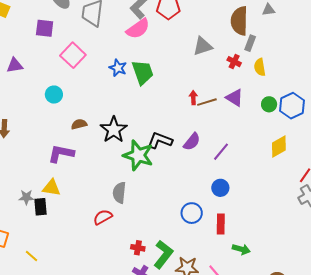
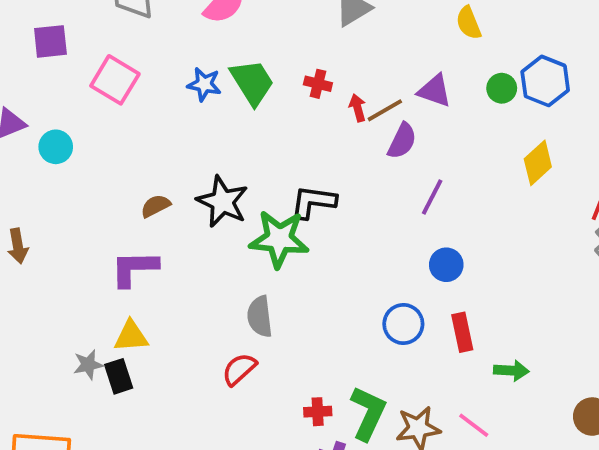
red cross: (234, 62) -> (318, 84), moved
cyan circle: (54, 95) -> (56, 147), moved
purple semicircle: (192, 142) -> (402, 141), moved

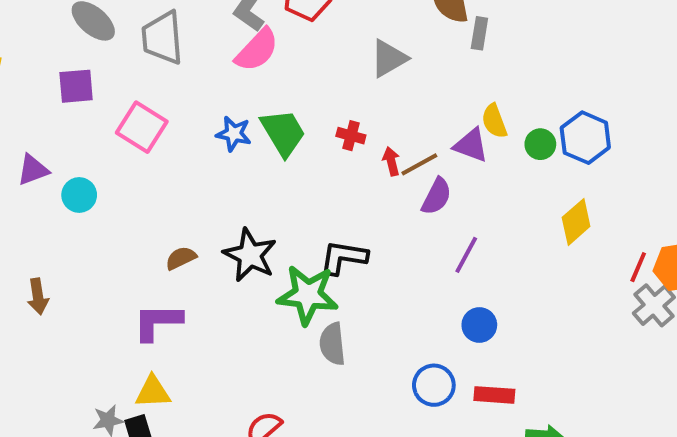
yellow semicircle: (469, 23) -> (494, 121), moved
gray semicircle: (260, 317) -> (332, 344), moved
red rectangle: (462, 332) -> (494, 395), turned -75

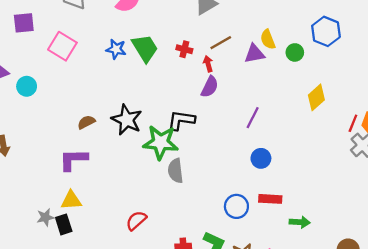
blue hexagon: (585, 138) -> (326, 31), moved
purple triangle: (471, 145) -> (254, 54), turned -30
brown line: (419, 164) -> (221, 43), moved
purple semicircle: (437, 196) -> (210, 87), moved
blue circle: (434, 385) -> (236, 206), moved

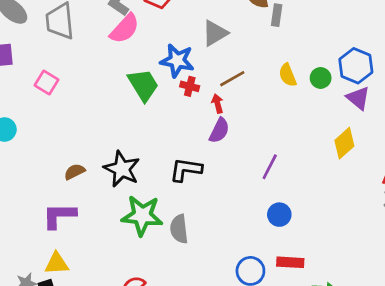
pink square: (62, 46) -> (47, 83), size x0.7
blue star: (116, 49) -> (177, 61), moved, size x1.4
green circle: (295, 52) -> (321, 78), moved
purple triangle: (254, 54) -> (358, 98), moved, turned 50
green star: (161, 142) -> (142, 216), moved

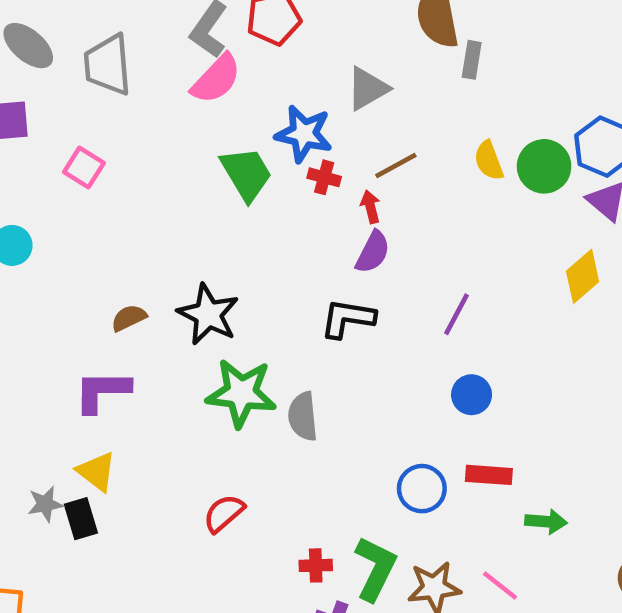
green circle: (321, 78) -> (544, 166), size x1.5
black L-shape: (186, 170) -> (348, 318), moved
yellow triangle: (57, 263) -> (97, 472), turned 40

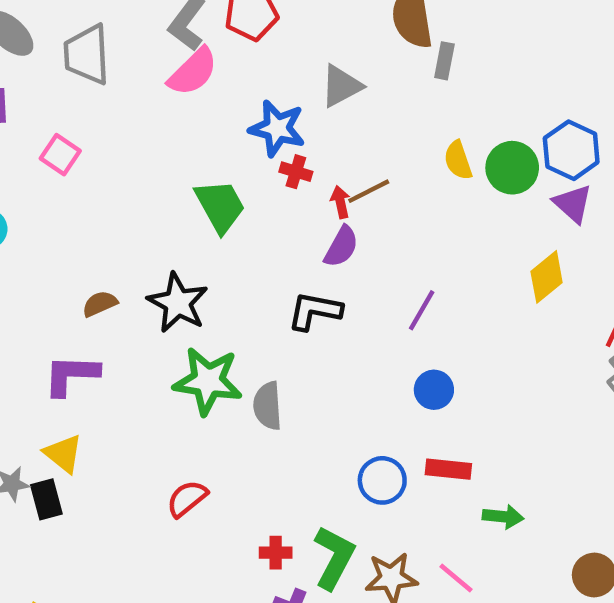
brown line: (396, 165) -> (369, 191), moved
green trapezoid: (246, 174) -> (220, 206), moved

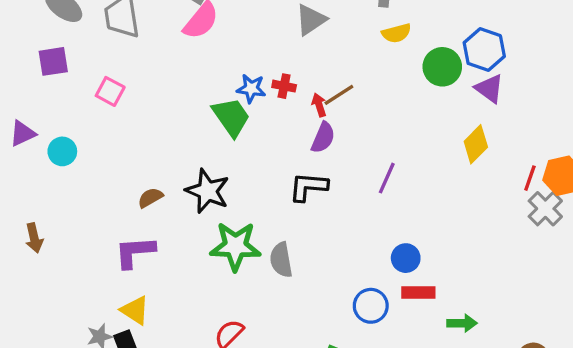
blue star: (277, 128) -> (251, 88), moved, size x0.7
yellow semicircle: (458, 160) -> (396, 33), moved, turned -80
blue circle: (434, 390) -> (406, 258), moved

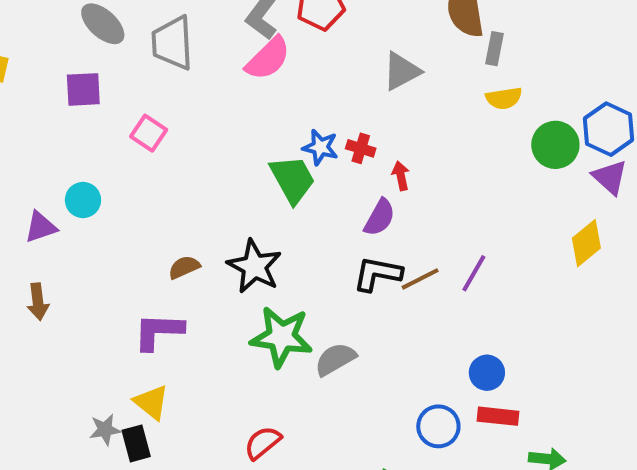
brown line: (339, 95) -> (420, 279), moved
purple triangle: (23, 133) -> (41, 227), moved
purple semicircle: (323, 138) -> (380, 217), moved
gray semicircle: (281, 260) -> (335, 359), turned 64

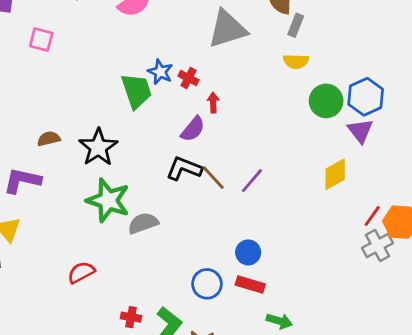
gray triangle: (402, 71) -> (227, 29), size x1.4
pink square: (149, 133) -> (41, 40), turned -30
brown line: (420, 279) -> (213, 178), turned 64

